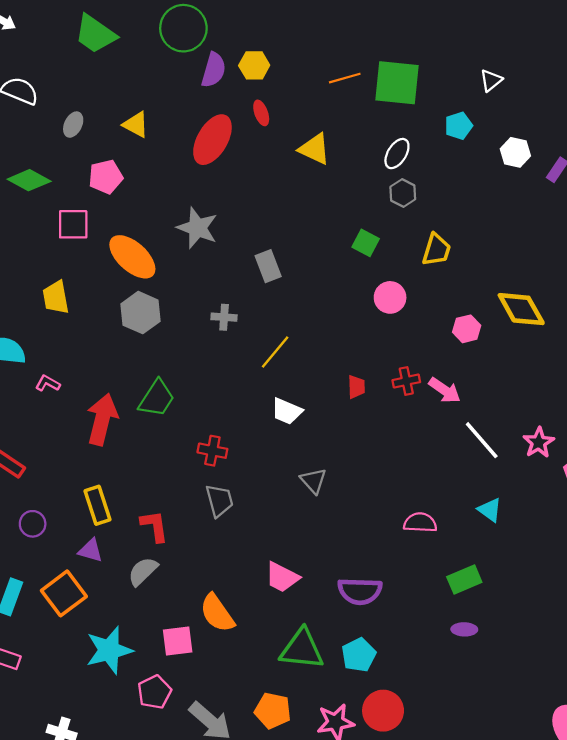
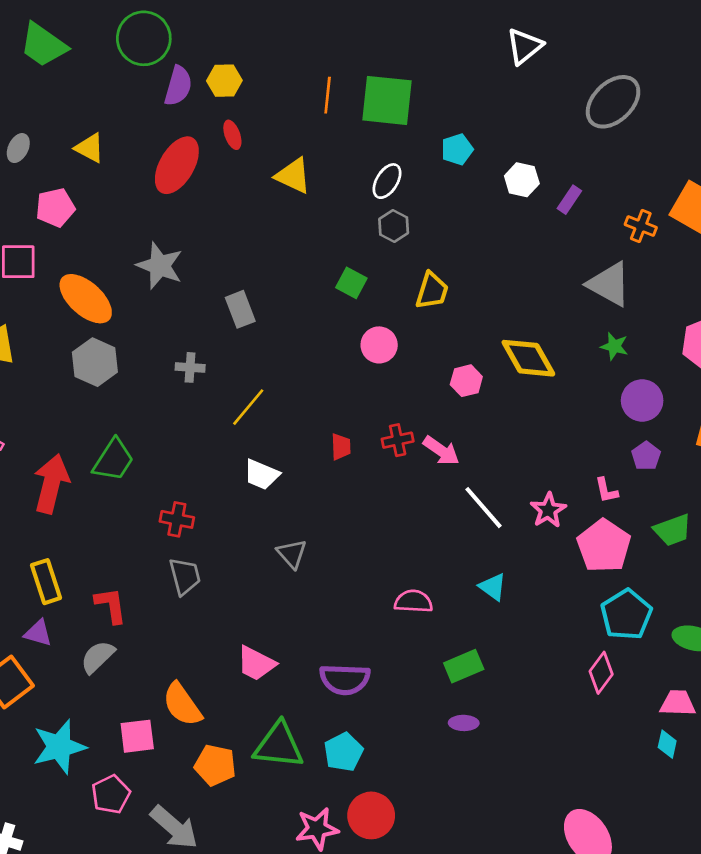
orange line: (345, 78) -> (328, 95), turned -68
white triangle: (491, 80) -> (524, 46), moved, size x1.4
orange pentagon: (273, 711) -> (215, 765), moved

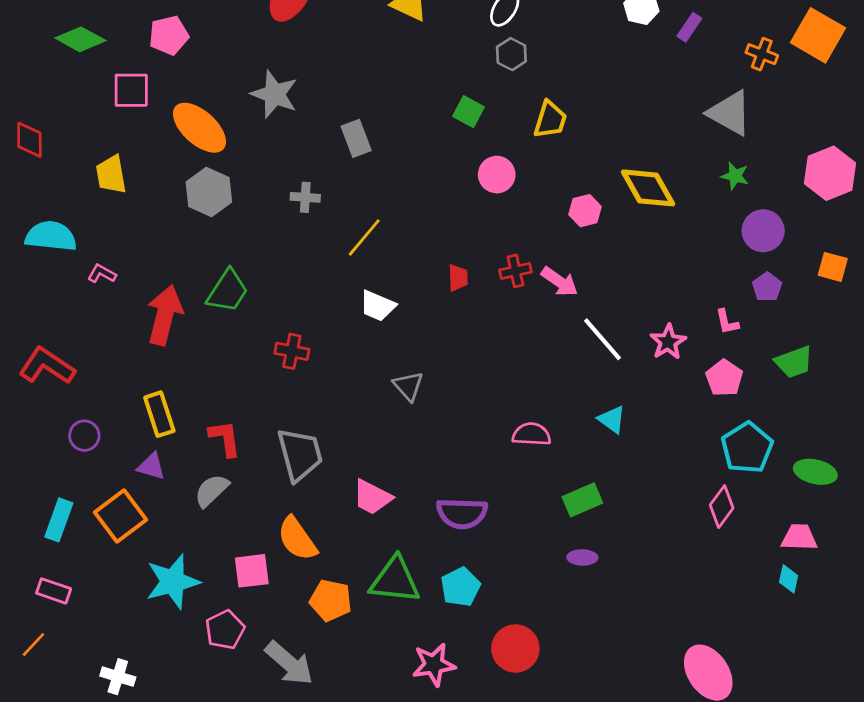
pink pentagon: (604, 546) -> (724, 378), size x0.7
gray trapezoid: (185, 576) -> (300, 454), moved, size x1.4
red circle: (371, 815) -> (515, 648), moved

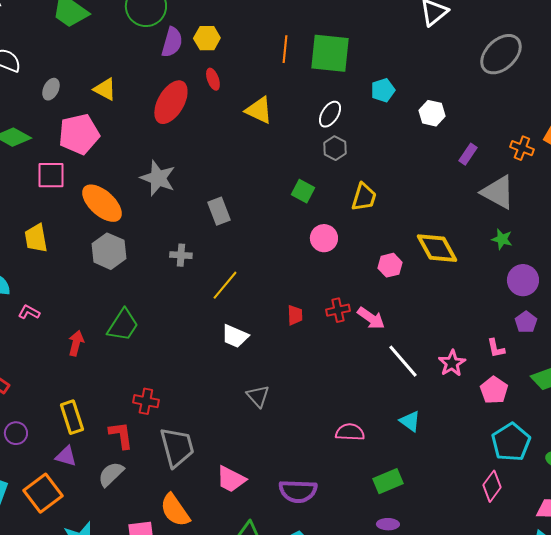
purple rectangle: (689, 27) -> (468, 154), moved
pink pentagon: (169, 35) -> (79, 134), size x1.4
red arrow: (165, 315) -> (76, 343), size x0.6
red cross: (292, 351) -> (146, 401), moved

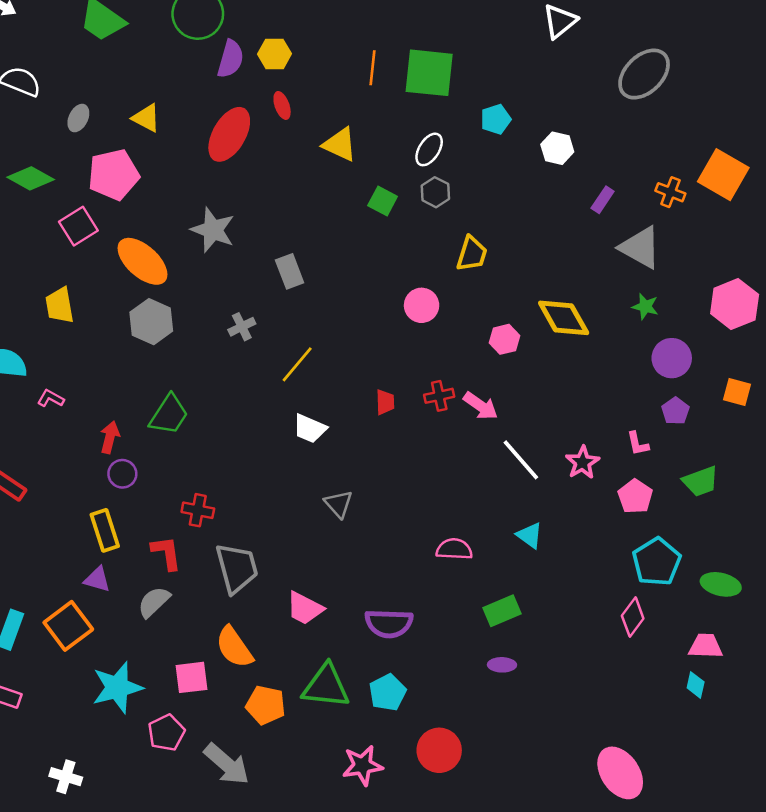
pink square: (51, 175) -> (78, 226), turned -32
green square: (303, 191) -> (383, 201), moved
gray cross: (181, 255) -> (242, 327), turned -30
purple circle: (16, 433) -> (122, 474), moved

